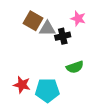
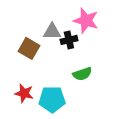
pink star: (78, 19) -> (86, 21), size x1.5
brown square: (33, 21) -> (29, 48), moved

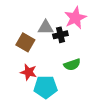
pink star: (86, 21) -> (75, 18), turned 30
red star: (24, 93) -> (29, 72), moved

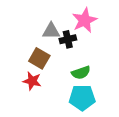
brown square: (25, 42) -> (39, 58), moved
cyan pentagon: (46, 87) -> (82, 98), moved

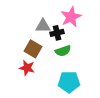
green semicircle: (81, 73) -> (63, 51), moved

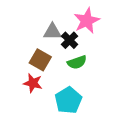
black cross: (57, 33) -> (70, 40), turned -32
cyan pentagon: (69, 82) -> (68, 100), moved, turned -30

